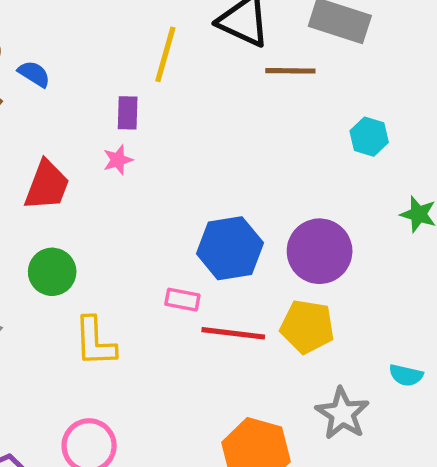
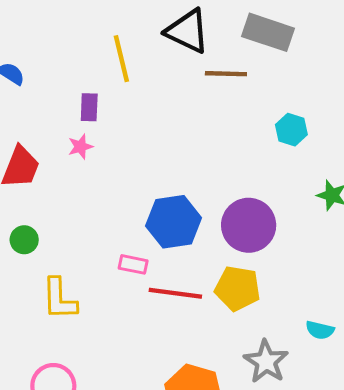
yellow line: (165, 54) -> (121, 59), turned -30
green circle: (52, 272) -> (24, 240), size x0.7

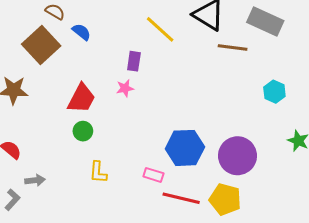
yellow line: (121, 59) -> (160, 29), turned -40
green circle: (24, 240) -> (83, 131), moved
yellow L-shape: (59, 299) -> (98, 172), moved, size x0.7

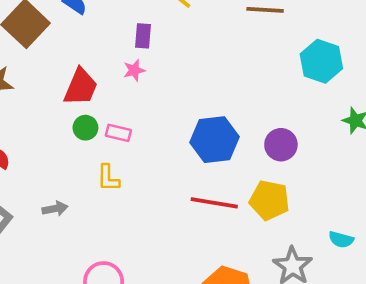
cyan hexagon: (274, 92) -> (321, 61), size x1.5
purple circle: (237, 156) -> (281, 145), size x0.7
pink rectangle: (153, 175) -> (118, 133), moved
gray arrow: (35, 180) -> (55, 209), moved

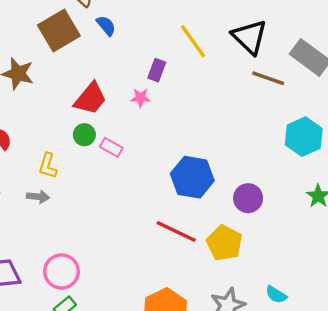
yellow L-shape: (108, 178) -> (48, 166), moved

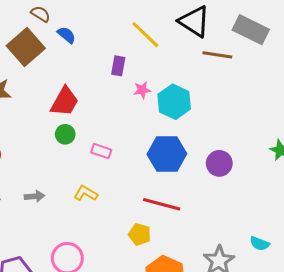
pink star: (141, 98) -> (142, 90), moved
cyan hexagon: (304, 137) -> (174, 102), moved
pink rectangle: (111, 147) -> (101, 151), moved
yellow L-shape: (48, 166) -> (86, 193), moved, turned 115
yellow pentagon: (224, 243) -> (140, 234), moved, size x0.7

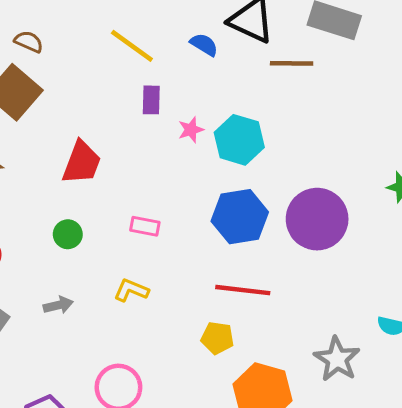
blue semicircle: (66, 35) -> (204, 45), moved
yellow line: (145, 35) -> (132, 46), moved
green circle: (65, 134) -> (68, 234), moved
purple circle: (219, 163) -> (317, 219), size x1.6

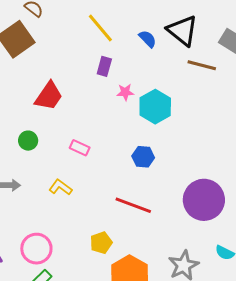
blue hexagon: (240, 217) -> (143, 157), size x0.6
purple circle: (317, 219) -> (204, 200), moved
yellow pentagon: (217, 338) -> (101, 243), moved, turned 30

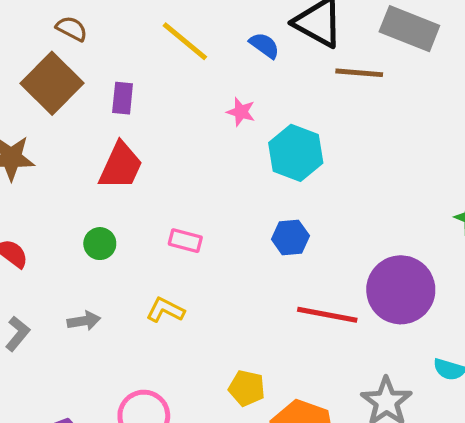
purple rectangle: (104, 66) -> (123, 98), moved
pink star: (125, 92) -> (241, 112), moved, turned 30
red line: (133, 205) -> (327, 315), moved
yellow pentagon: (101, 243) -> (247, 388), turned -30

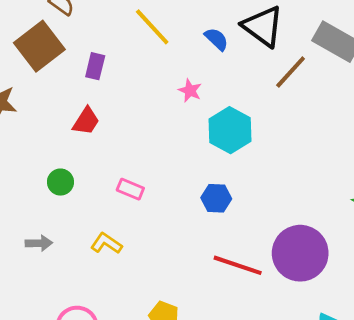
brown line: (359, 73) -> (291, 72), turned -60
red trapezoid: (121, 166) -> (86, 121), size x0.7

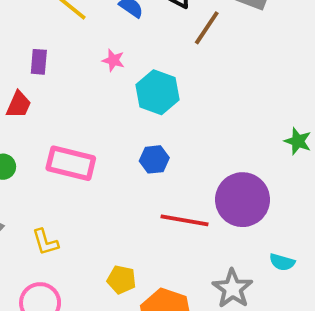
purple rectangle: (95, 66) -> (39, 62), moved
pink rectangle: (130, 189) -> (71, 163), size x1.8
yellow L-shape: (106, 243) -> (45, 242), moved, turned -132

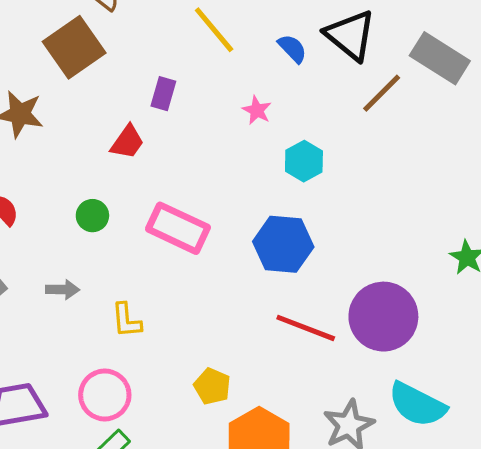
cyan hexagon: (157, 92) -> (304, 161), size x0.7
blue hexagon: (154, 159) -> (283, 244), size x1.6
cyan semicircle: (282, 262) -> (417, 405), size x1.8

